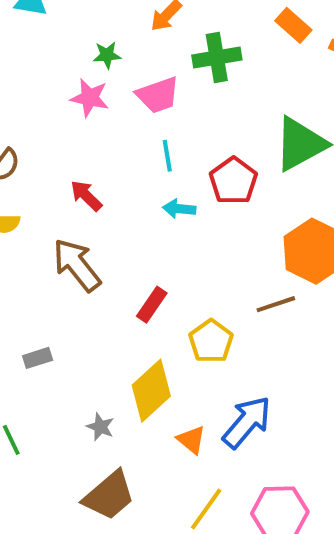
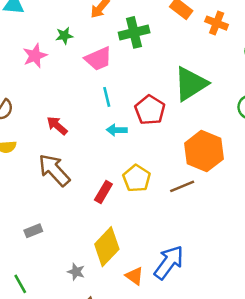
pink star: (90, 98) -> (35, 56), moved, turned -30
yellow pentagon: (211, 341) -> (137, 178), moved

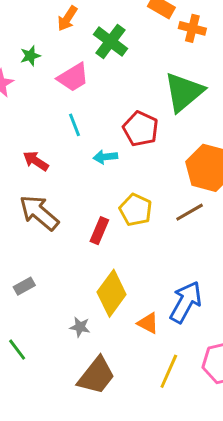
orange cross: (217, 23) -> (192, 28), moved
green cross: (134, 32) -> (110, 41), turned -32
cyan line: (107, 97) -> (74, 125), moved

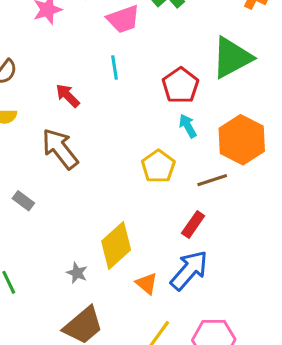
cyan arrow: (105, 157) -> (188, 126), moved, turned 55
red rectangle: (99, 231) -> (193, 225), moved
gray rectangle: (24, 286) -> (23, 201), moved, turned 54

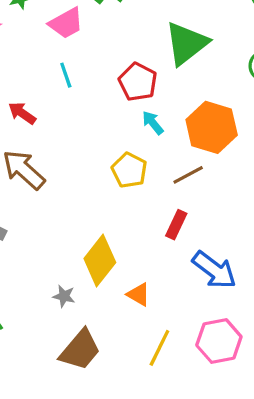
blue arrow: (189, 270) -> (214, 270), moved, turned 96

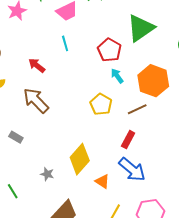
blue arrow: (214, 270) -> (132, 169), moved
gray star: (64, 296) -> (47, 174), moved

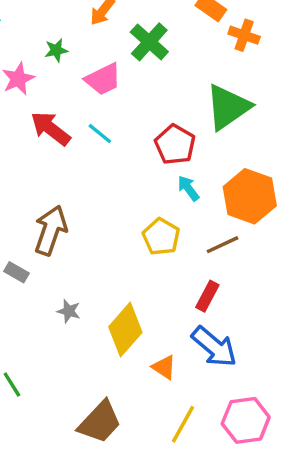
cyan line: (65, 43) -> (100, 134), turned -35
red arrow: (37, 65) -> (50, 129), moved, size x1.4
brown arrow: (36, 100) -> (51, 230), turned 64
gray rectangle: (16, 137) -> (16, 272), moved
gray star: (47, 174) -> (69, 311), moved

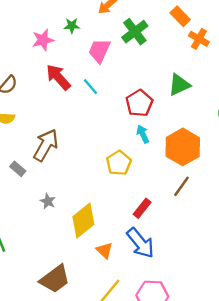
pink trapezoid: (103, 79) -> (99, 51), turned 130
green triangle: (228, 107) -> (179, 85), size x0.7
brown line: (223, 245) -> (182, 186), moved, turned -40

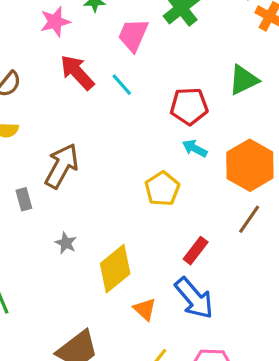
red pentagon: (139, 103) -> (189, 106), turned 30
cyan arrow: (143, 134) -> (195, 148), turned -36
gray rectangle: (18, 169) -> (24, 199), turned 35

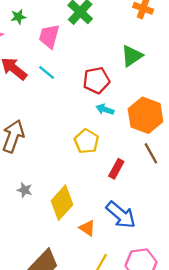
brown line: (249, 219) -> (151, 153), turned -55
red rectangle: (196, 251) -> (116, 169), moved

